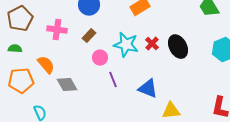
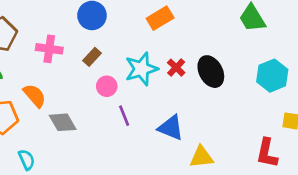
cyan star: (126, 45) -> (141, 69), turned -30

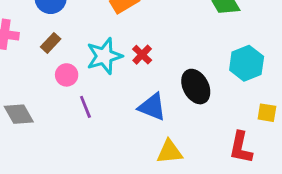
black ellipse: (211, 72) -> (196, 87), moved
blue triangle: (171, 128) -> (152, 107), moved

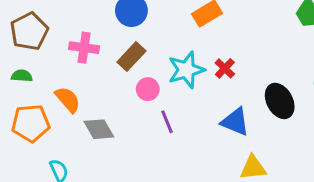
brown rectangle: (51, 43) -> (131, 57), size x1.4

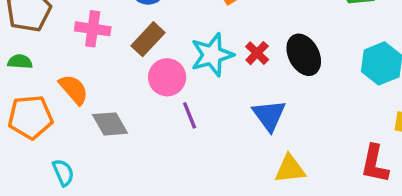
pink circle: (148, 89) -> (167, 77), size x1.4
black ellipse: (280, 101) -> (304, 55), moved
blue triangle: (235, 122) -> (269, 115), turned 32

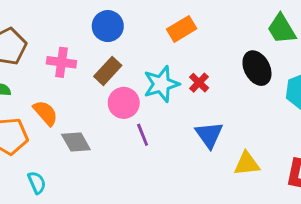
black ellipse: (304, 55) -> (257, 68), moved
yellow triangle: (290, 169) -> (247, 164), moved

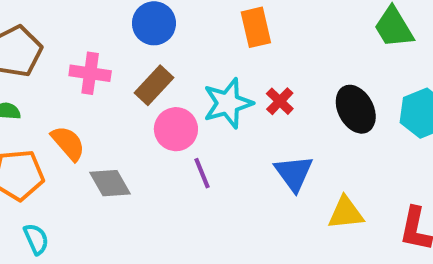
orange rectangle: (182, 29) -> (256, 27), turned -72
black ellipse: (257, 68) -> (356, 109), moved
cyan semicircle: (37, 183) -> (36, 239), moved

